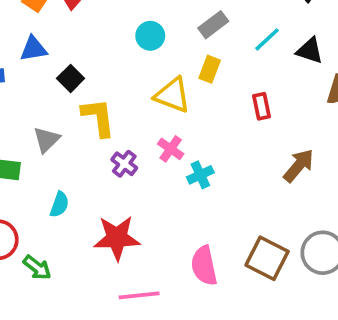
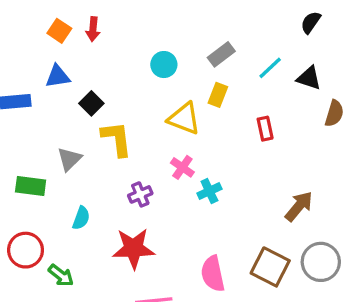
purple cross: (124, 164) -> (140, 194), moved, turned 30
brown arrow: (299, 166) -> (299, 206), moved

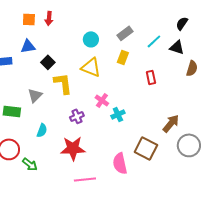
black semicircle: (311, 22) -> (182, 23), moved
orange square: (59, 31) -> (29, 19), turned -32
yellow triangle: (184, 119) -> (91, 67), moved
gray circle: (321, 262) -> (189, 145), moved
brown square: (270, 267) -> (146, 148), moved

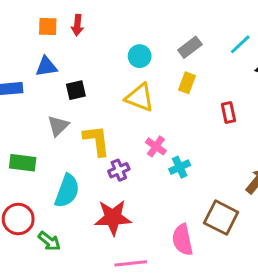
cyan line: (154, 41) -> (240, 44), moved
black square: (48, 62) -> (76, 90), turned 32
yellow L-shape: (63, 83) -> (97, 141), moved
gray triangle: (35, 95) -> (58, 126), moved
cyan semicircle: (42, 130) -> (67, 191), size x1.6

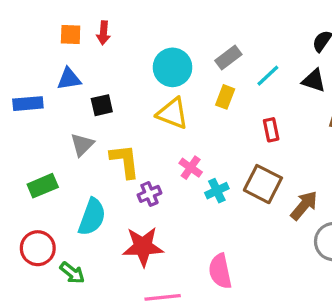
cyan line: (240, 44) -> (268, 76), moved
cyan circle: (140, 56) -> (173, 67), size x1.5
green rectangle: (23, 163) -> (43, 186), turned -30
brown square: (221, 218) -> (263, 184), moved

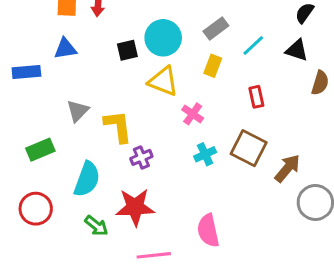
black square: (102, 105) -> (127, 50), moved
pink cross: (191, 168) -> (193, 114), moved
green arrow: (72, 273) -> (96, 226), moved

